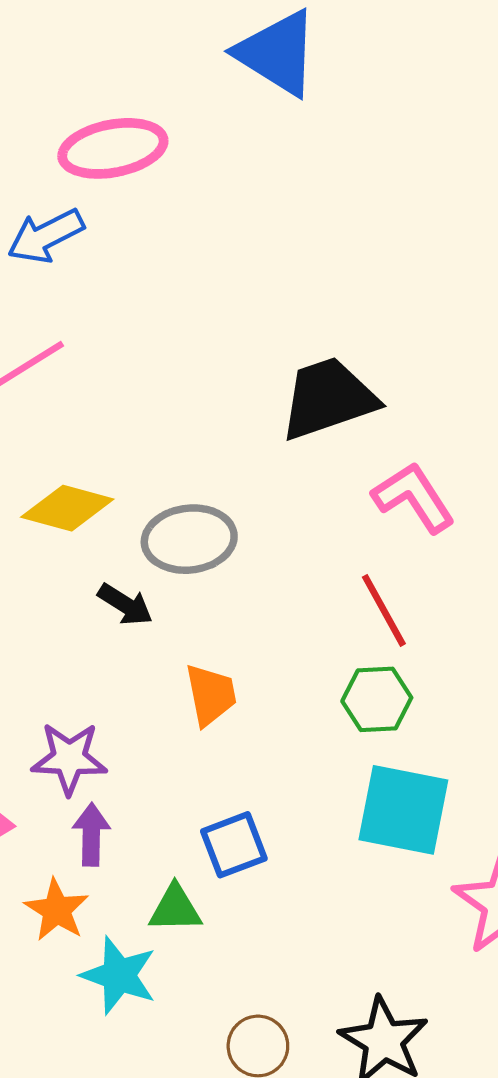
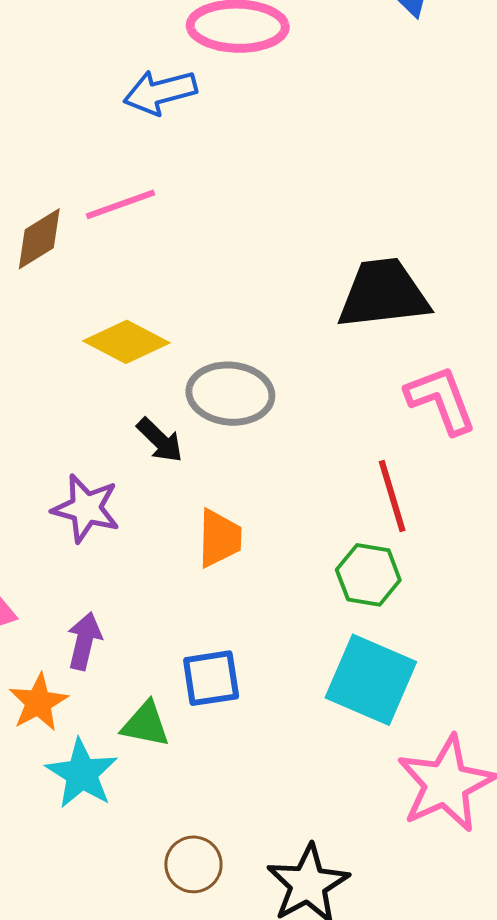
purple star: (69, 758) -> (86, 508), moved

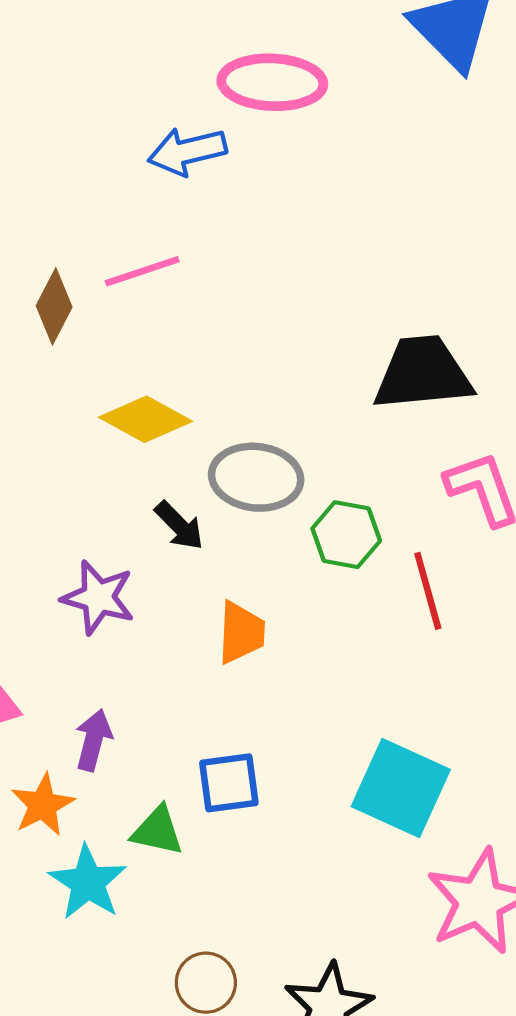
brown diamond: (39, 239) -> (54, 306), turned -32
green hexagon: (368, 575) -> (346, 535), moved

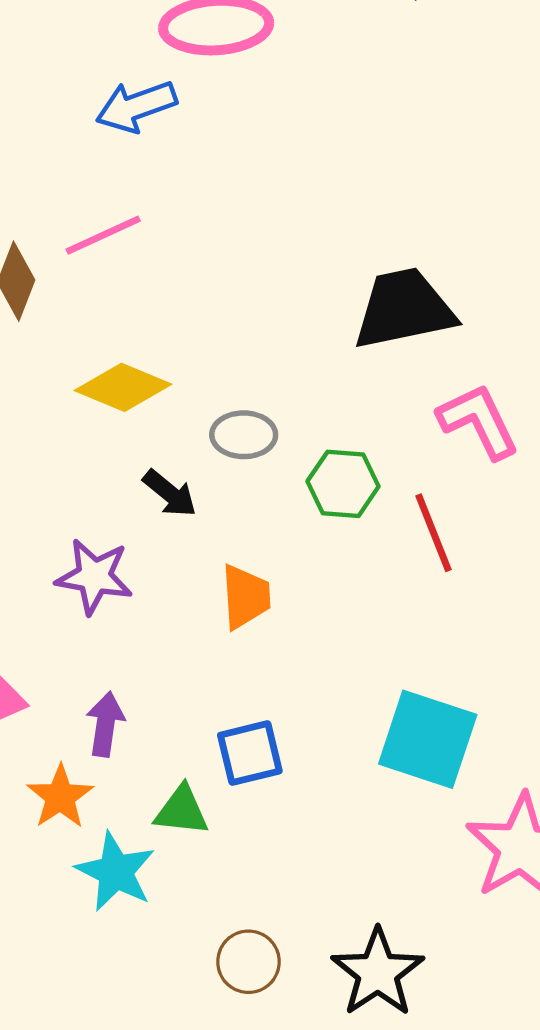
gray ellipse: (256, 477) -> (244, 435), size x0.7

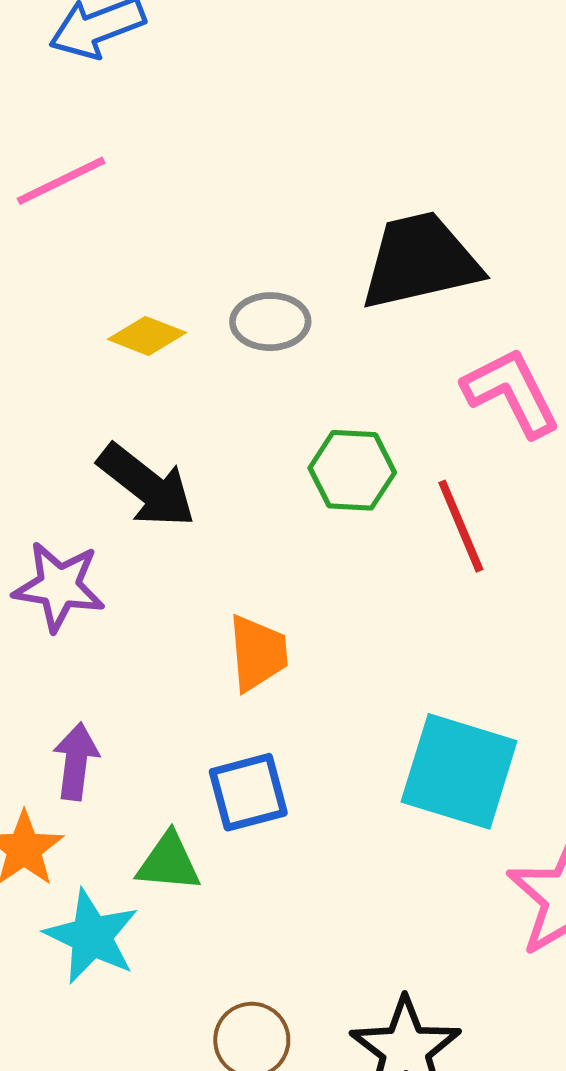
yellow diamond: (123, 387) -> (147, 336), moved, size x0.7
gray ellipse: (244, 435) -> (270, 322), moved
black arrow: (170, 493) -> (147, 486), size x1.5
orange trapezoid: (246, 597) -> (258, 653), moved

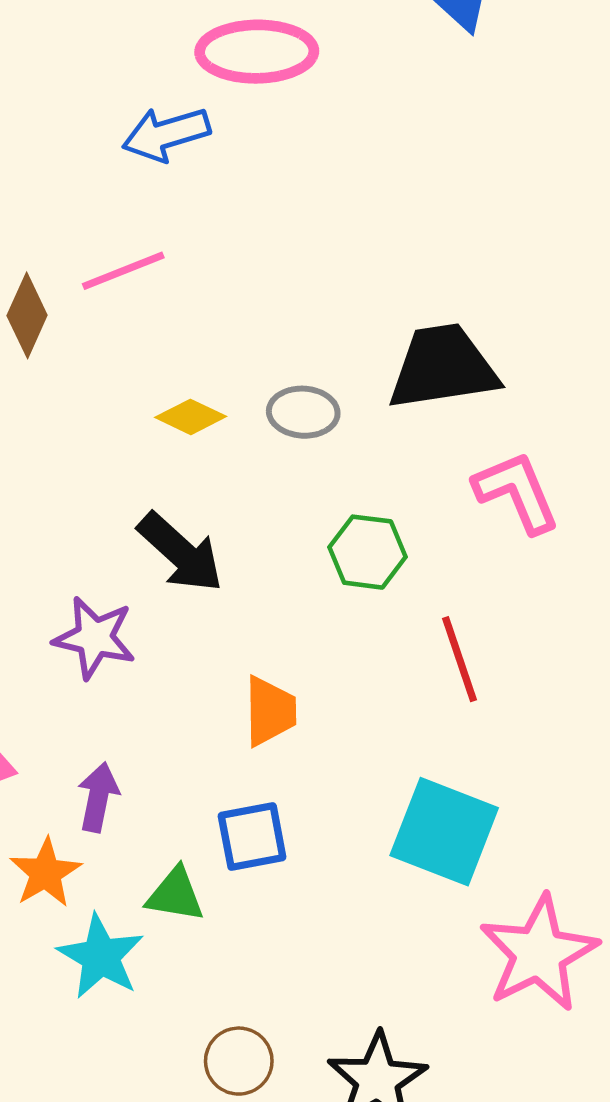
red line: (461, 526) -> (460, 659), moved

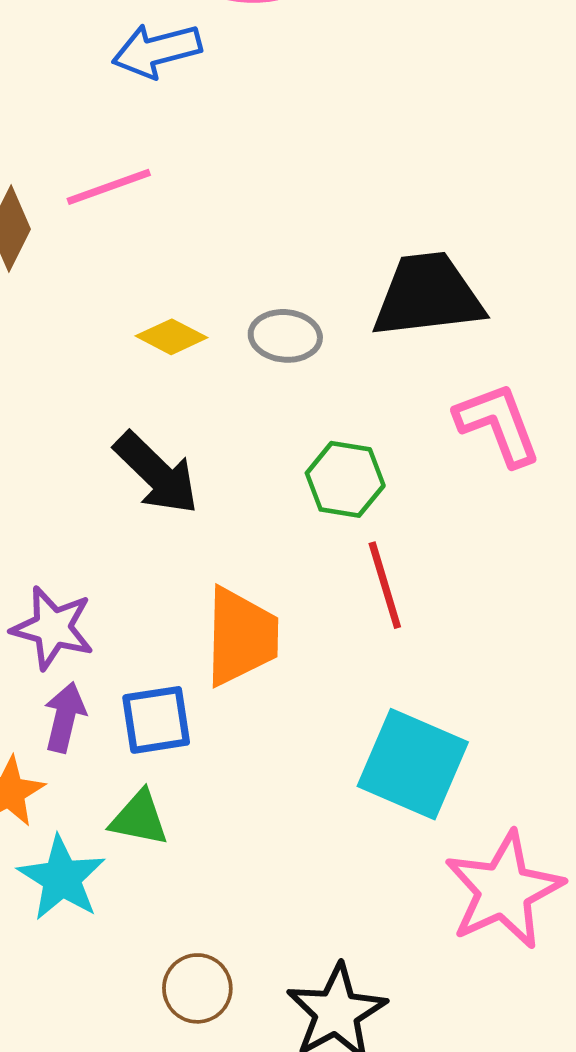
purple star: (94, 638) -> (53, 628), moved
red line: (460, 659) -> (385, 585), moved
orange trapezoid: (270, 711) -> (241, 636), size x1.4
blue square: (252, 836) -> (156, 720), moved

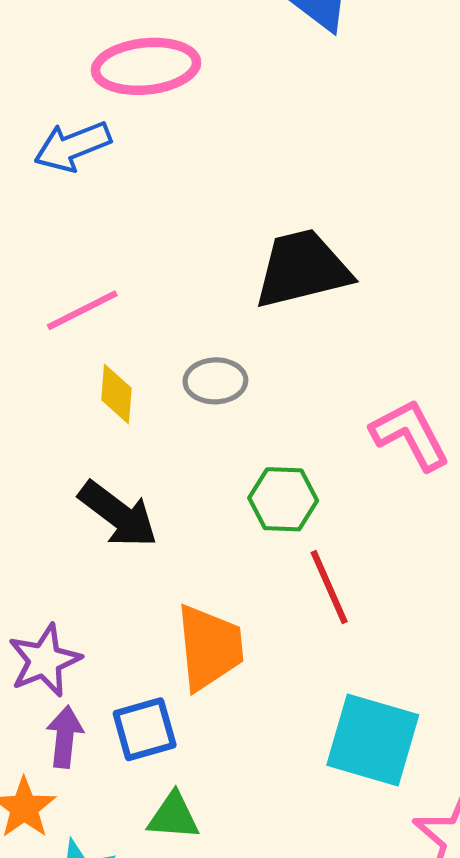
pink line: (109, 187) -> (82, 310), moved
black trapezoid: (428, 295) -> (302, 269), moved
yellow diamond: (172, 337) -> (116, 394), turned 74
purple star: (53, 628) -> (45, 660), turned -30
green triangle: (139, 818) -> (174, 816), moved

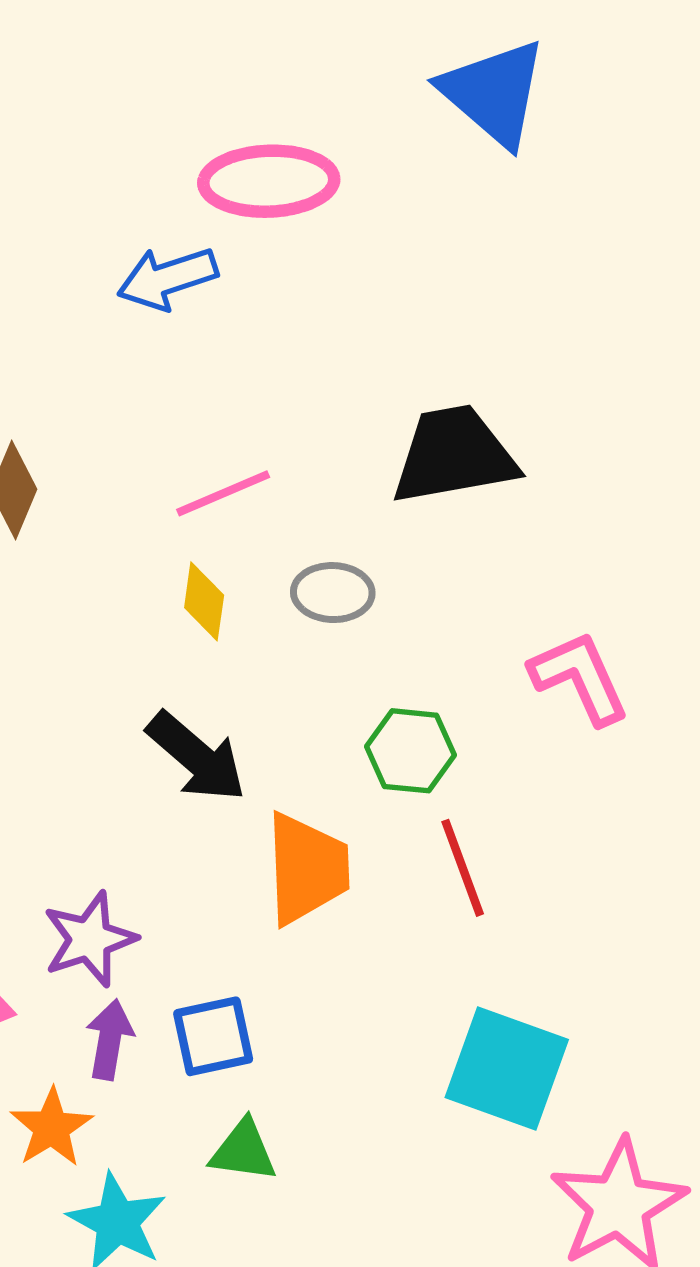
pink line: (82, 310) -> (223, 493), moved
orange trapezoid: (210, 647) -> (307, 868), moved

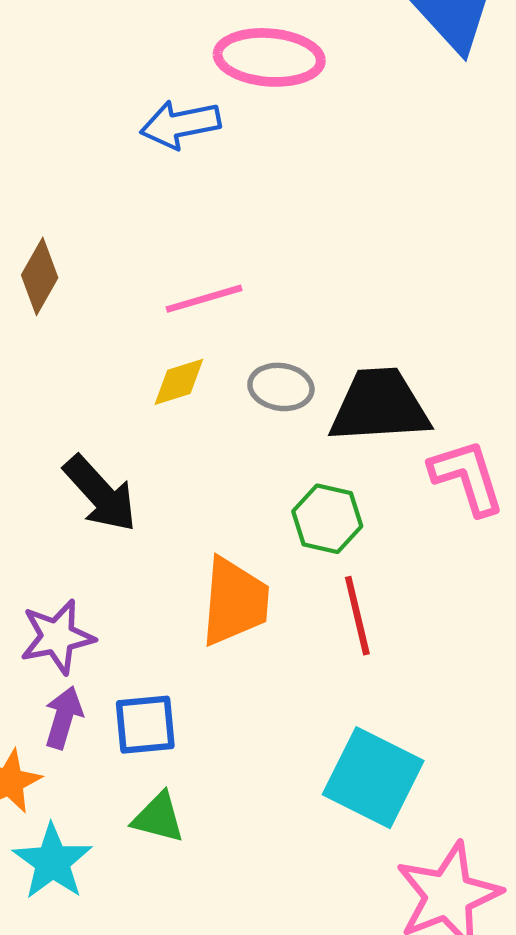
black trapezoid: (454, 455) -> (380, 406), moved
yellow diamond: (204, 601) -> (179, 382), turned 58
black arrow: (196, 757) -> (100, 494), moved

